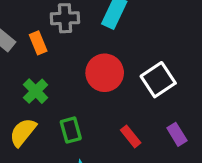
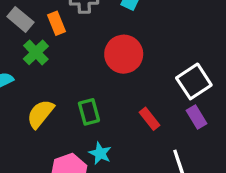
white square: (158, 80) -> (194, 81), moved
green cross: (36, 91) -> (36, 52), moved

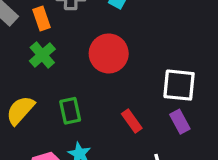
green cross: (36, 52) -> (42, 55), moved
white square: (194, 81) -> (179, 85), turned 36

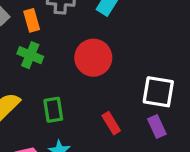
green cross: (42, 55) -> (30, 55), turned -30

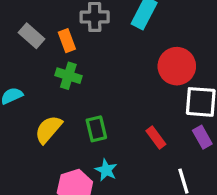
red circle: (93, 58) -> (177, 66), moved

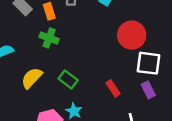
green rectangle: (96, 129) -> (68, 79), turned -42

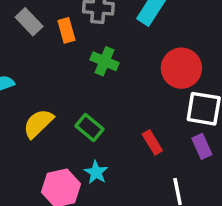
green cross: (49, 38) -> (105, 61), moved

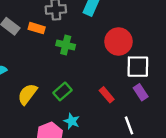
orange rectangle: (66, 30) -> (37, 28), turned -49
green rectangle: (89, 127) -> (63, 91), turned -72

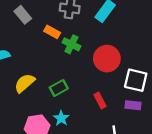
orange rectangle: (37, 28) -> (52, 32), moved
red circle: (118, 41) -> (107, 59), moved
purple rectangle: (141, 92) -> (133, 105), turned -63

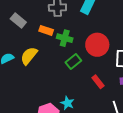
yellow semicircle: (25, 83) -> (29, 56), moved
green rectangle: (59, 88) -> (73, 62), moved

